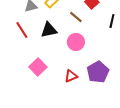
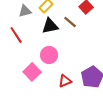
black triangle: (49, 30) -> (50, 26), moved
pink circle: (76, 42) -> (49, 55), moved

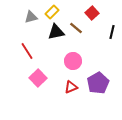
red line: (16, 35) -> (27, 51), moved
pink circle: (49, 55) -> (73, 61), moved

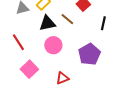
pink circle: (73, 61) -> (53, 45), moved
purple pentagon: (98, 83) -> (89, 54), moved

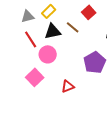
red line: (18, 42) -> (31, 39), moved
pink circle: (53, 45) -> (48, 54), moved

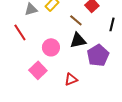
black triangle: (53, 31) -> (78, 40), moved
red line: (31, 39) -> (20, 32), moved

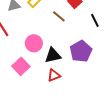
black line: (112, 24) -> (95, 20), turned -40
black triangle: (78, 40) -> (53, 55), moved

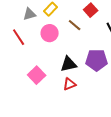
pink circle: (34, 43) -> (50, 33), moved
purple pentagon: (81, 51) -> (97, 60), turned 30

